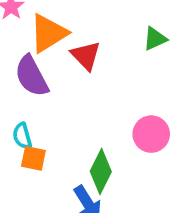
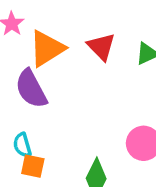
red triangle: (86, 56) -> (101, 47), moved

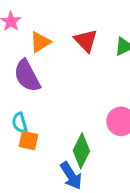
orange triangle: (47, 48) -> (40, 42), size x0.7

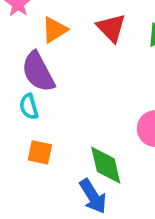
cyan semicircle: (20, 123) -> (29, 107), moved
green diamond: (81, 151) -> (106, 165), turned -40

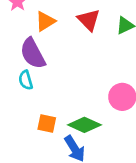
orange square: (40, 152) -> (47, 123), moved
green diamond: (106, 165) -> (84, 125), turned -52

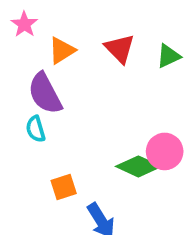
orange square: (47, 123) -> (64, 187), turned -30
green diamond: (84, 125) -> (138, 166), moved

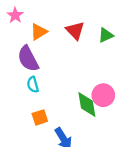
cyan semicircle: (36, 129) -> (33, 85), moved
green diamond: (138, 166) -> (87, 105), turned 56

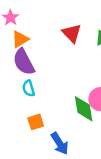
orange triangle: (39, 32) -> (20, 39), moved

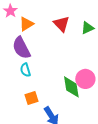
orange triangle: (20, 39) -> (26, 24), moved

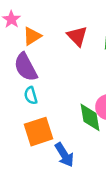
orange square: (31, 98) -> (38, 132), size x1.6

